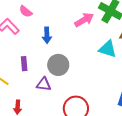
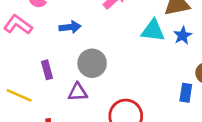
blue arrow: (47, 35) -> (70, 27), turned -84

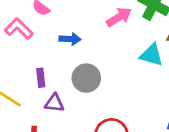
purple triangle: (78, 92) -> (54, 103), moved

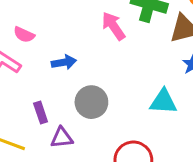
pink arrow: (119, 17) -> (113, 26), turned -80
cyan triangle: (151, 55) -> (163, 102), moved

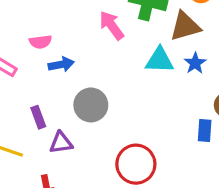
pink semicircle: (24, 35) -> (40, 42), moved, turned -30
cyan triangle: (163, 102) -> (160, 60), moved

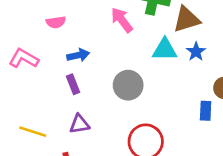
pink semicircle: (40, 42) -> (56, 22), moved
gray circle: (91, 105) -> (128, 85), moved
purple rectangle: (38, 117) -> (73, 84), moved

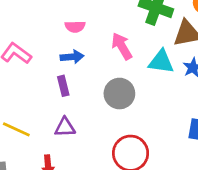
pink arrow: (122, 20) -> (122, 46), moved
pink semicircle: (56, 22) -> (75, 27), moved

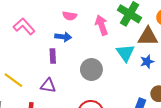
pink arrow: (122, 46) -> (102, 25), moved
cyan triangle: (161, 62) -> (125, 53), turned 36

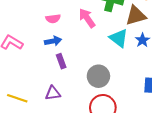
purple rectangle: (53, 56) -> (61, 61), moved
gray circle: (91, 69) -> (98, 76), moved

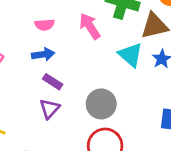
purple rectangle: (61, 61) -> (53, 82), turned -40
purple triangle: (53, 93) -> (50, 109), moved, turned -42

